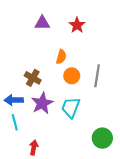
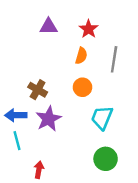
orange semicircle: (61, 57) -> (81, 56), moved
gray line: (97, 76) -> (114, 59), moved
cyan trapezoid: (71, 107) -> (102, 118), moved
green circle: (102, 138) -> (106, 159), moved

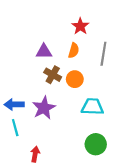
purple triangle: (49, 27) -> (44, 52), moved
brown cross: (38, 90) -> (53, 75), moved
cyan trapezoid: (102, 118) -> (92, 107), turned 70

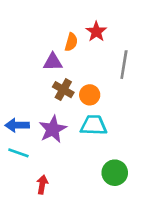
orange semicircle: (74, 50) -> (71, 42), moved
cyan trapezoid: (92, 107) -> (94, 125), moved
cyan line: (15, 128) -> (18, 153), turned -56

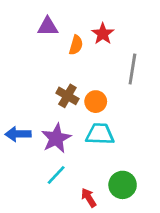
purple triangle: (53, 62) -> (48, 27), moved
cyan line: (18, 153) -> (56, 175), moved, turned -66
red arrow: (42, 185) -> (89, 198), moved, turned -42

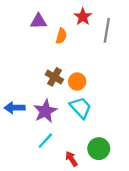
red star: (103, 34) -> (83, 17), moved
gray line: (132, 69) -> (107, 30), moved
cyan trapezoid: (100, 134) -> (81, 108), turned 45

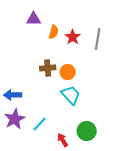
red star: (83, 17) -> (73, 37), moved
gray line: (107, 30) -> (98, 39), moved
brown cross: (54, 77) -> (48, 68), turned -35
purple star: (45, 111) -> (15, 119), moved

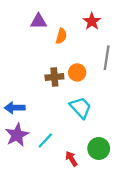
red star: (73, 37) -> (92, 21), moved
gray line: (98, 39) -> (107, 58), moved
orange circle: (68, 72) -> (77, 72), moved

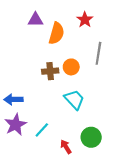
orange semicircle: (61, 36) -> (56, 33), size x1.5

